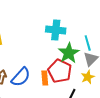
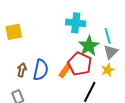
blue semicircle: (21, 77) -> (41, 70), turned -30
orange rectangle: (45, 78) -> (65, 71), turned 40

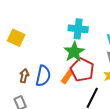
yellow square: (14, 32) -> (16, 38), turned 36
green star: (89, 46) -> (74, 52), moved

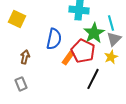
green star: (74, 52) -> (94, 33), moved
blue semicircle: (43, 76) -> (54, 39), moved

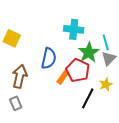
brown arrow: (25, 57) -> (20, 76), size x1.6
yellow star: (111, 57) -> (106, 84), moved

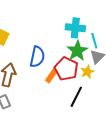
cyan cross: (74, 29) -> (75, 28), moved
yellow star: (106, 84) -> (87, 72), moved

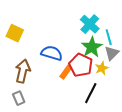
cyan cross: (75, 28) -> (90, 24), turned 36
blue semicircle: (37, 57) -> (52, 53), turned -85

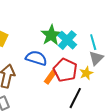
cyan cross: (90, 24) -> (67, 40), moved
green star: (92, 47) -> (51, 35), moved

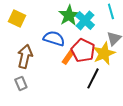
cyan line: (93, 42) -> (111, 11), moved
yellow star: (86, 73) -> (104, 53), size x1.6

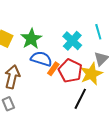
green star: (69, 15) -> (31, 39), moved
orange rectangle: (68, 57) -> (53, 69), moved

